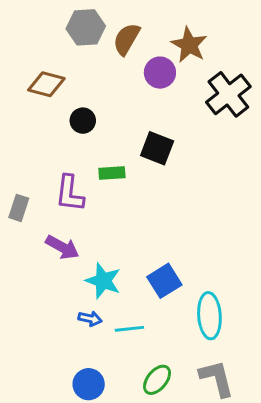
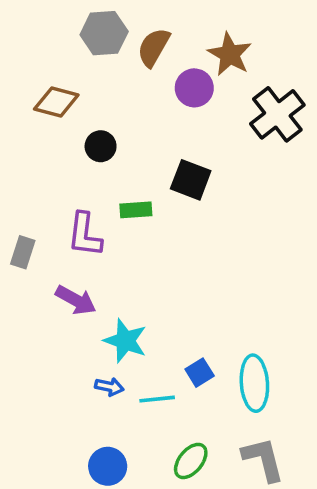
blue square: (164, 281) -> (200, 373), moved, size x0.7

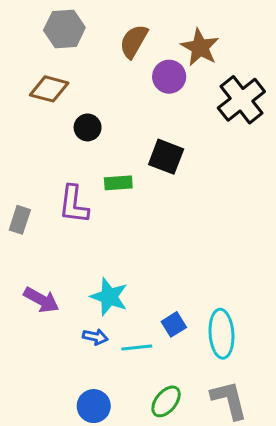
gray hexagon: (104, 33) -> (64, 29), moved
purple arrow: (76, 300) -> (41, 300), moved

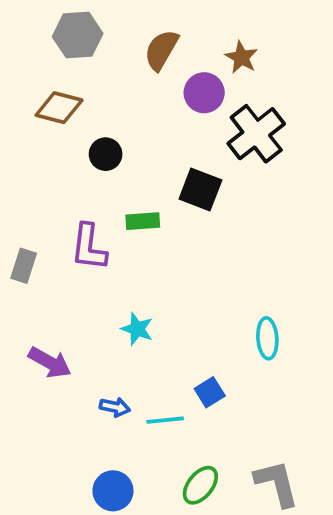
brown star: (200, 47) -> (241, 57), size x0.7
black cross: (241, 100) -> (256, 134), moved
cyan star: (109, 297) -> (137, 329), moved, size x0.7
cyan ellipse: (221, 334) -> (267, 338), moved, size x0.7

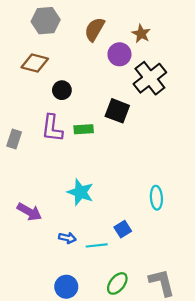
purple L-shape: (89, 247) -> (52, 128), moved
gray rectangle: (24, 266) -> (14, 139), moved
cyan star: (137, 329) -> (80, 192), size x1.4

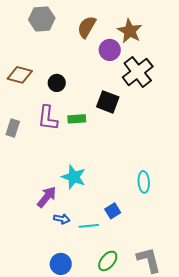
brown star: (141, 34) -> (130, 31), size x1.4
brown diamond: (35, 63) -> (20, 75), moved
purple arrow: (29, 212) -> (47, 197), moved, turned -80

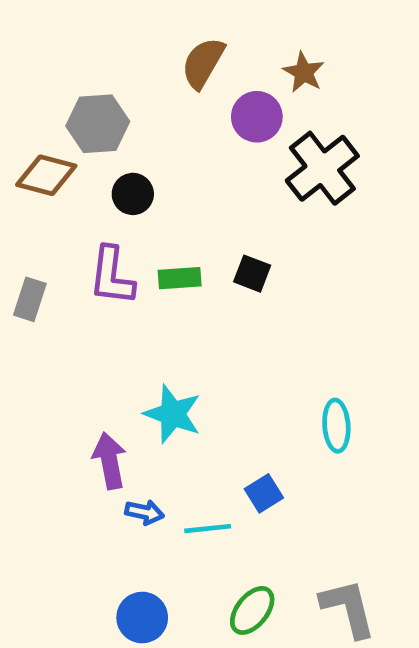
gray hexagon: (42, 19) -> (98, 124), moved
brown star: (130, 31) -> (304, 72), size x0.7
black square: (108, 102) -> (252, 274), moved, size x0.7
purple arrow: (47, 197) -> (109, 461), turned -50

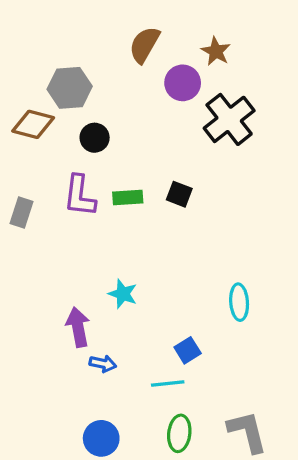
cyan star: (173, 414) -> (123, 294), size x0.7
cyan line: (208, 529) -> (168, 384), moved
green ellipse: (252, 610) -> (179, 433), turned -32

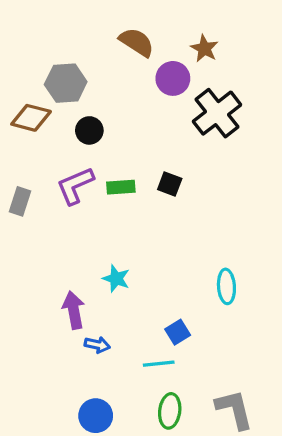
brown semicircle: (144, 45) -> (137, 42), turned 93
purple L-shape: (80, 196) -> (75, 186), turned 60

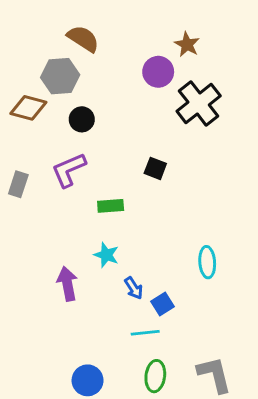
brown semicircle: (137, 42) -> (83, 39), moved
green rectangle: (121, 187) -> (111, 206), moved
blue arrow: (97, 345) -> (134, 288), moved, turned 45

